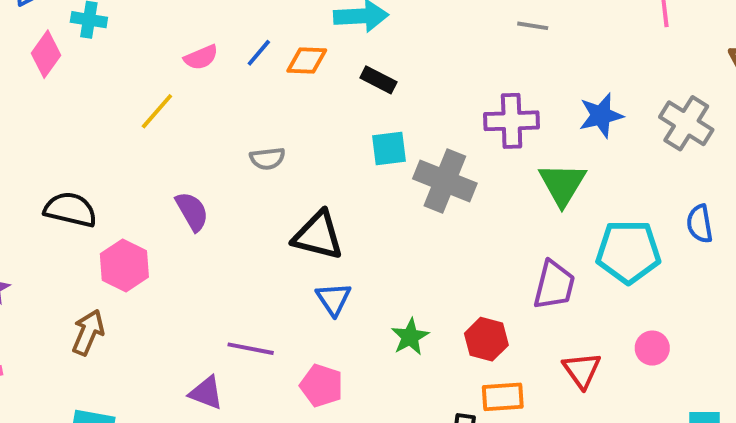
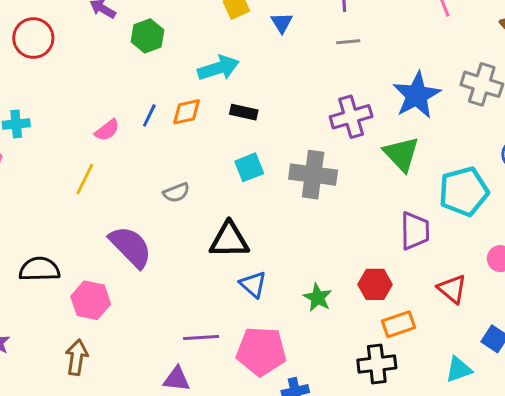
blue star: (601, 116) -> (417, 95), size x1.4
cyan square: (389, 148) -> (249, 167), moved
purple semicircle: (192, 211) -> (131, 247), size x1.5
pink pentagon: (322, 386) -> (261, 351), size x1.5

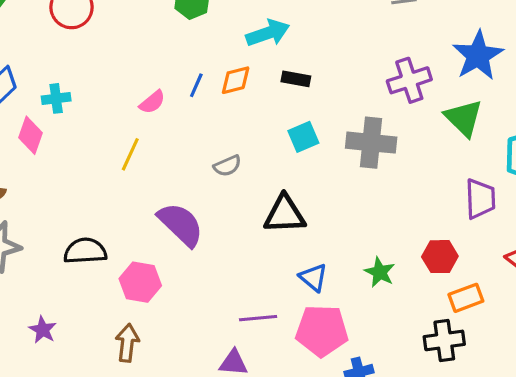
blue triangle: (253, 284) -> (313, 278), moved

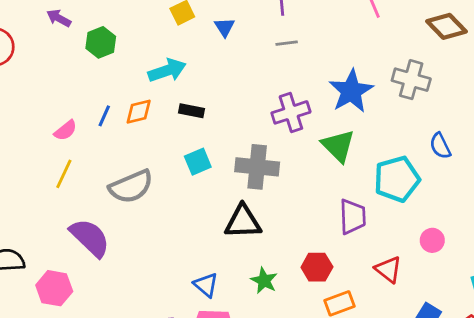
yellow line: (130, 154) -> (64, 174), moved
gray semicircle: (227, 166) -> (131, 187), size x1.8
black triangle: (285, 214) -> (243, 222), moved

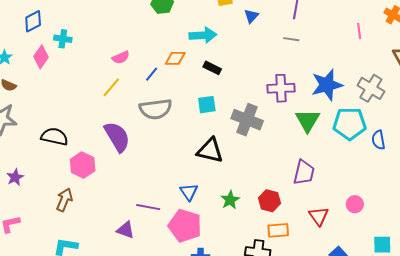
blue line: (104, 116) -> (152, 74), moved
cyan pentagon: (397, 179) -> (350, 124), moved
black triangle: (243, 222) -> (210, 151), moved

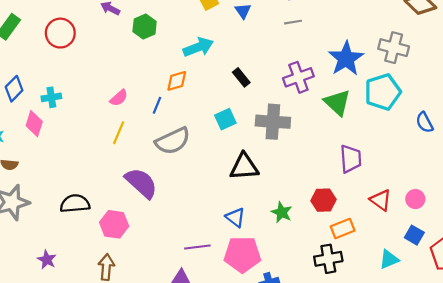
black rectangle: (212, 68) -> (241, 77), moved, turned 42
blue semicircle: (378, 140) -> (425, 122), moved
pink circle: (355, 204) -> (415, 199), moved

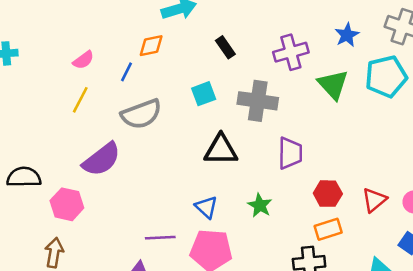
blue star: (346, 59) -> (347, 35), size x0.6
purple trapezoid: (351, 159) -> (290, 153), moved
purple semicircle: (141, 183) -> (102, 159), turned 96
red hexagon: (324, 200) -> (328, 194), moved
red triangle: (381, 200) -> (374, 200), turned 40

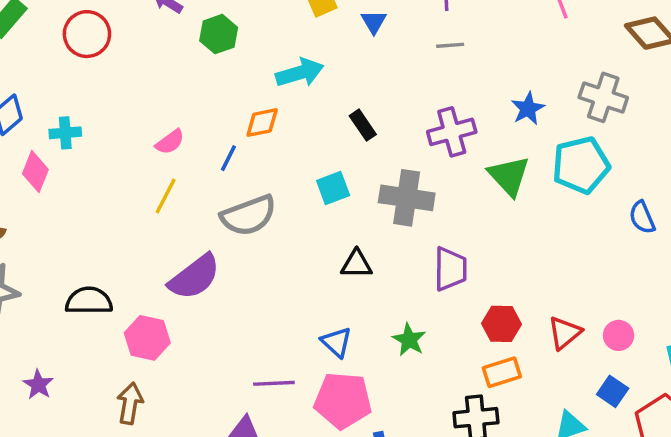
black triangle: (221, 150) -> (356, 264), size x0.7

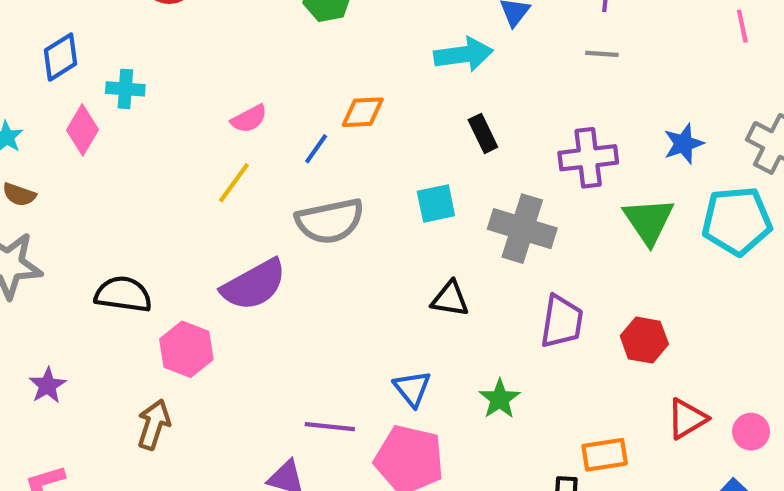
cyan arrow: (300, 73) -> (463, 54), moved
red hexagon: (501, 324) -> (644, 340), moved

